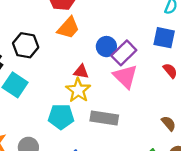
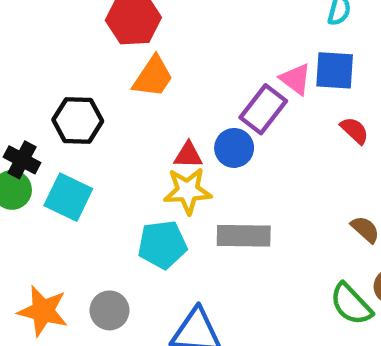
blue circle: (106, 47) -> (234, 148), moved
pink triangle: (125, 76) -> (296, 79), moved, size x0.7
yellow star: (78, 90) -> (188, 191), turned -30

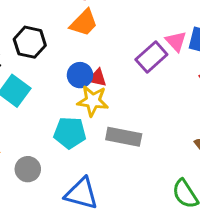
blue circle: (234, 148) -> (80, 75), moved

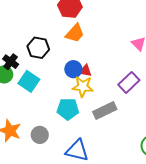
purple rectangle: (151, 57) -> (129, 82), moved
gray rectangle: (124, 137) -> (105, 110), turned -35

